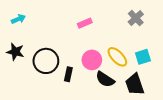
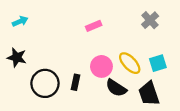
black circle: (46, 61) -> (45, 83), moved

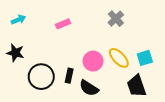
gray cross: (150, 20) -> (116, 19), moved
pink rectangle: (94, 26) -> (63, 24), moved
black semicircle: (116, 88) -> (89, 88), moved

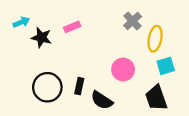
black star: (15, 53) -> (41, 38), moved
yellow ellipse: (119, 58) -> (155, 39), moved, turned 55
pink circle: (93, 61) -> (123, 70), moved

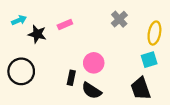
yellow ellipse: (155, 39) -> (154, 33), moved
pink circle: (123, 70) -> (94, 63), moved
black circle: (47, 87) -> (21, 71), moved

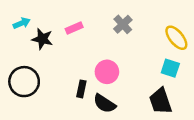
gray cross: (119, 19) -> (123, 24), moved
yellow ellipse: (154, 33) -> (176, 38), turned -50
cyan square: (149, 60) -> (170, 68), turned 35

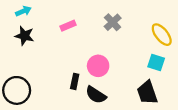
cyan arrow: (22, 23) -> (23, 11), moved
black star: (42, 39) -> (24, 36), moved
black circle: (24, 82) -> (17, 90), moved

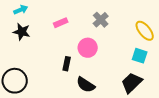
pink circle: (98, 66) -> (88, 48), moved
black rectangle: (75, 81) -> (67, 64), moved
black trapezoid: (147, 93) -> (132, 83), turned 65

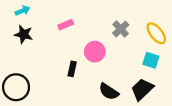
gray cross: (101, 20) -> (121, 29), moved
black semicircle: (86, 85) -> (109, 92), moved

